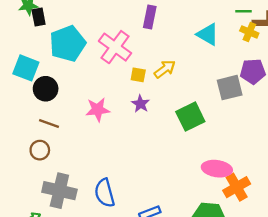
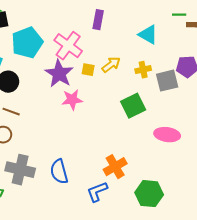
yellow cross: (249, 32) -> (143, 70), moved, turned -35
purple star: (140, 104) -> (59, 74), moved, size x1.8
pink star: (98, 110) -> (72, 100), moved
pink ellipse: (217, 169) -> (167, 135), moved
orange cross: (237, 187) -> (115, 167), moved

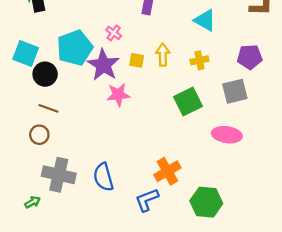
cyan pentagon: (27, 43) -> (75, 48), moved
pink cross: (68, 46) -> (114, 33), size x0.5
yellow arrow: (111, 65) -> (163, 55), turned -54
gray square: (167, 81) -> (235, 91), moved

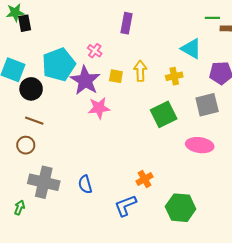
cyan triangle: (205, 20) -> (191, 49), moved
orange cross: (167, 171) -> (145, 179), size x0.7
blue semicircle: (103, 177) -> (85, 184), size x0.7
green arrow: (32, 202) -> (19, 208), turned -40

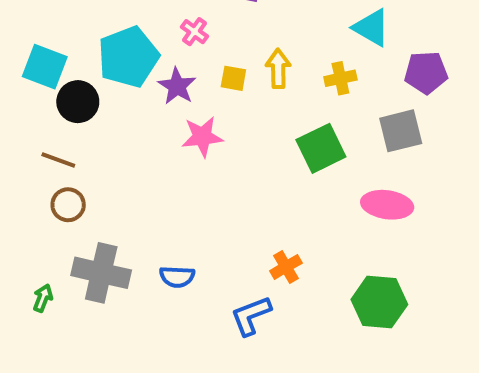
purple star: (85, 80) -> (177, 86), size x0.7
brown line: (34, 121) -> (58, 160), moved
blue semicircle: (85, 184) -> (177, 277), turned -72
green arrow: (19, 208) -> (43, 298), moved
green hexagon: (181, 208) -> (379, 302), moved

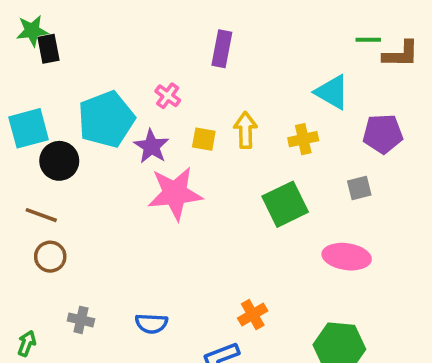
cyan square: (45, 67) -> (29, 128), turned -36
gray square: (401, 131) -> (359, 188), size x0.6
pink star: (202, 137) -> (175, 193), size x1.4
gray cross: (101, 273) -> (81, 320), size x0.5

